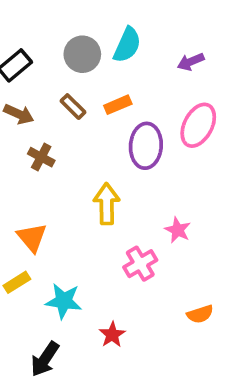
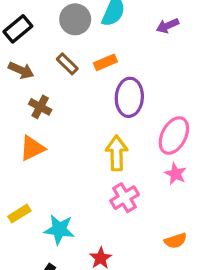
pink ellipse: (198, 125) -> (174, 136), moved
yellow arrow: (107, 204) -> (117, 153), moved
pink star: (178, 230) -> (175, 174), moved
orange triangle: (32, 237) -> (32, 148), moved, turned 44

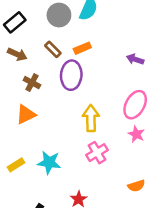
purple arrow: (168, 26) -> (135, 59), moved, turned 42
purple ellipse: (129, 97) -> (71, 75), moved
cyan star: (59, 229) -> (49, 162), moved

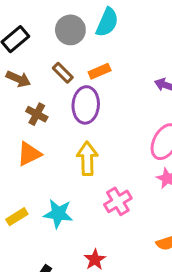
yellow arrow: (91, 118) -> (87, 158), moved

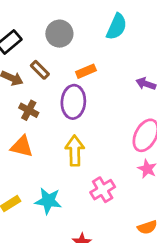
cyan semicircle: (107, 22) -> (117, 27), moved
brown rectangle: (63, 73) -> (40, 70), moved
orange triangle: (29, 154) -> (22, 146), turned 40

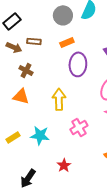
gray circle: (59, 34) -> (63, 15), moved
brown rectangle: (40, 70) -> (34, 41), turned -40
purple ellipse: (73, 102) -> (78, 64), moved

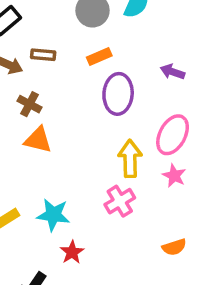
orange triangle: (21, 96) -> (38, 140), moved
yellow arrow: (59, 99) -> (130, 159), moved
red star: (64, 165) -> (72, 252), moved

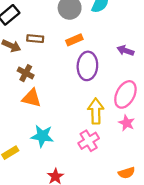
cyan star: (53, 215) -> (42, 136), moved

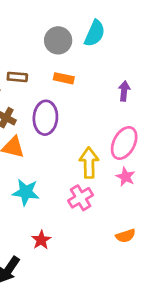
orange rectangle: (74, 40) -> (64, 78), turned 35
purple arrow: (125, 51) -> (124, 91), turned 77
purple ellipse: (87, 66) -> (45, 118), moved

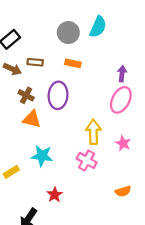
pink ellipse: (124, 143) -> (121, 100), moved
pink cross: (81, 198) -> (87, 160), turned -30

